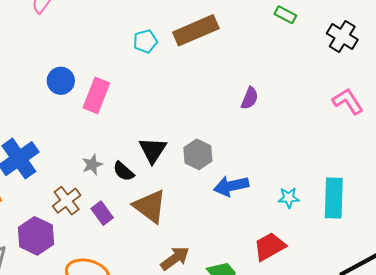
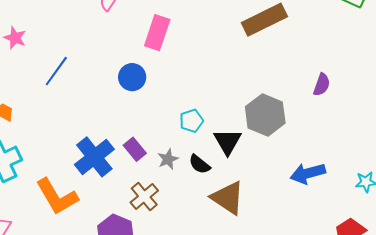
cyan pentagon: (145, 41) -> (191, 121), moved
pink rectangle: (96, 95) -> (157, 33), moved
gray hexagon: (198, 154) -> (265, 115), moved, size x1.4
purple rectangle: (102, 213) -> (135, 149), moved

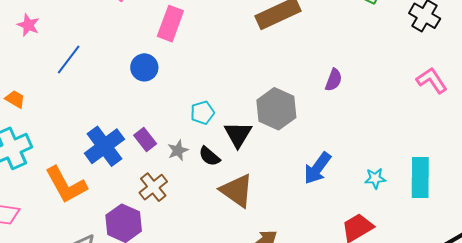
blue arrow: (308, 173) -> (317, 168), turned -40

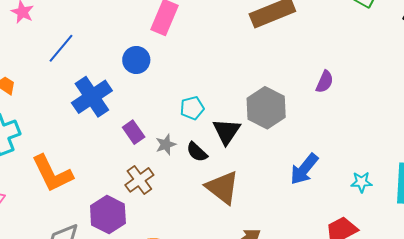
blue cross: (104, 146) -> (92, 97), moved

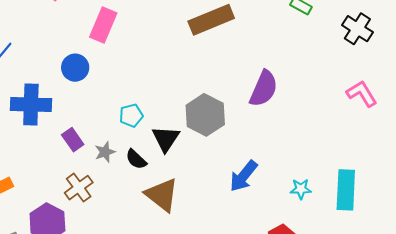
purple semicircle: (325, 82) -> (264, 89), size x1.6
blue cross: (92, 97) -> (31, 105), turned 36

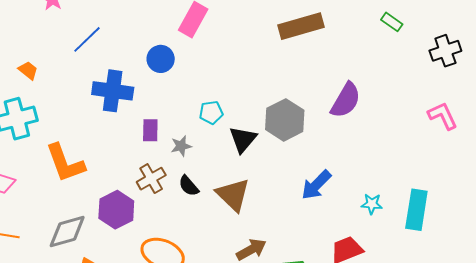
black cross: (357, 29) -> (445, 51), turned 32
purple rectangle: (73, 140) -> (150, 130), turned 30
black semicircle: (136, 159) -> (189, 186), moved

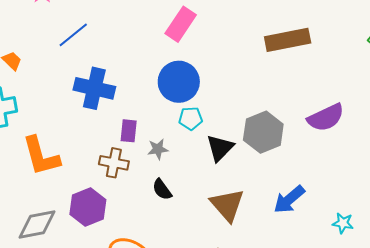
blue circle: (161, 59) -> (179, 82), moved, size x1.5
purple semicircle: (346, 100) -> (326, 118), turned 30
brown cross: (151, 179) -> (114, 163), moved, turned 36
brown triangle: (233, 195) -> (227, 205), moved

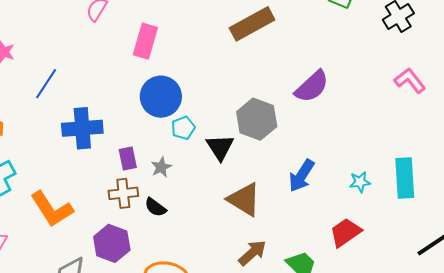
black semicircle: (162, 189) -> (155, 207), moved

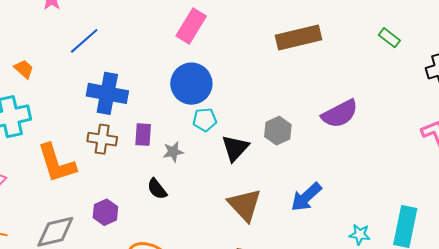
gray hexagon: (257, 119) -> (278, 131), size x0.7
cyan star: (360, 182) -> (360, 234), moved
brown cross: (123, 193) -> (102, 139), moved
purple hexagon: (112, 243) -> (105, 212), size x0.7

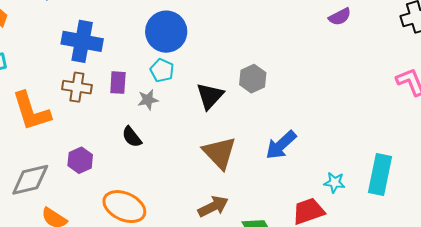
purple semicircle: (340, 114) -> (340, 17), moved, size x0.6
cyan pentagon: (205, 120) -> (162, 70), moved, turned 30

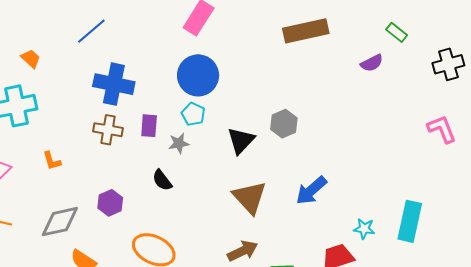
orange L-shape: (31, 111) -> (52, 161), moved, size x0.5

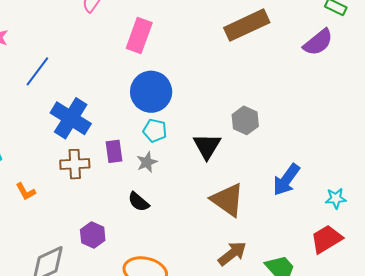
purple semicircle: (372, 63) -> (318, 42), size x1.4
blue cross: (114, 84) -> (71, 118), turned 33
orange L-shape: (52, 161) -> (26, 191), moved
cyan star: (364, 229) -> (336, 198), moved

